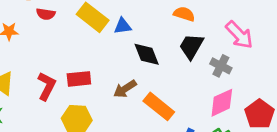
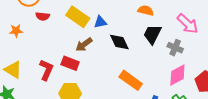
red rectangle: (79, 79) -> (70, 63), turned 30
brown arrow: (125, 89) -> (84, 45), moved

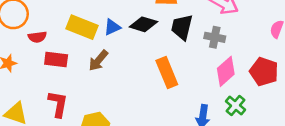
black diamond: (119, 42) -> (143, 24), moved, turned -35
red rectangle: (70, 63) -> (56, 59), moved
orange rectangle: (131, 80) -> (167, 72), moved, turned 45

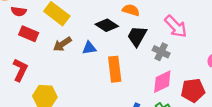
blue triangle: (112, 27) -> (89, 48), moved
red pentagon: (264, 72) -> (193, 90), turned 30

